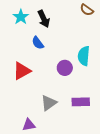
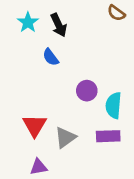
cyan semicircle: (84, 56) -> (114, 105), moved
red triangle: (22, 71) -> (35, 125), moved, turned -30

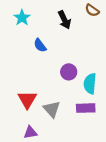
black arrow: (59, 25) -> (64, 20), moved
gray triangle: (65, 138) -> (52, 109), turned -36

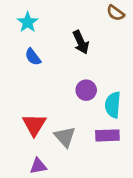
black arrow: (64, 20) -> (81, 42), moved
blue semicircle: (40, 45) -> (33, 57), moved

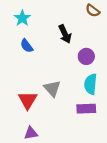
purple circle: (86, 90) -> (86, 56), moved
gray triangle: (65, 137) -> (52, 88), moved

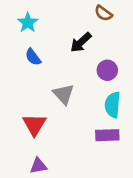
brown semicircle: (93, 11) -> (103, 13), moved
black arrow: (65, 34) -> (81, 42), turned 72
gray triangle: (52, 88) -> (64, 94), moved

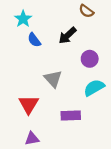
blue semicircle: (33, 57) -> (34, 40), moved
cyan semicircle: (113, 105) -> (94, 88), turned 55
purple rectangle: (107, 135) -> (71, 115), moved

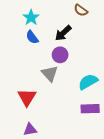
cyan star: (23, 19) -> (31, 18), moved
purple circle: (90, 59) -> (60, 55), moved
purple rectangle: (71, 115) -> (90, 109), moved

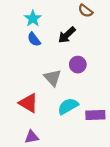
purple circle: (60, 55) -> (78, 65), moved
cyan semicircle: (88, 82) -> (68, 106), moved
red triangle: (27, 97) -> (28, 103), turned -30

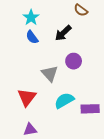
red triangle: (28, 103) -> (27, 97), turned 36

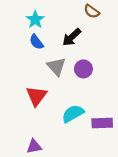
gray triangle: (50, 74) -> (56, 67), moved
red triangle: (27, 97) -> (36, 96), moved

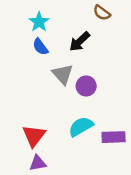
purple circle: (83, 69) -> (86, 86), moved
red triangle: (36, 96) -> (34, 136), moved

